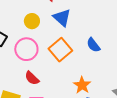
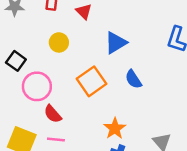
blue triangle: (62, 18) -> (116, 43), moved, turned 42
pink circle: (26, 49) -> (37, 86), moved

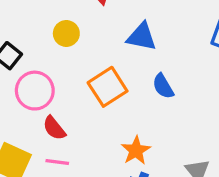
blue triangle: (116, 43) -> (142, 37), turned 40

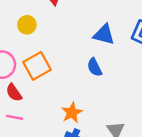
blue triangle: (142, 37) -> (104, 35), moved
orange square: (108, 87) -> (37, 66), moved

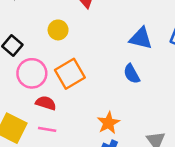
red semicircle: (14, 93) -> (46, 103), turned 144

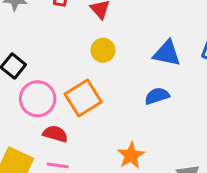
yellow circle: (58, 30) -> (103, 50), moved
blue semicircle: (132, 74) -> (157, 96), turned 102

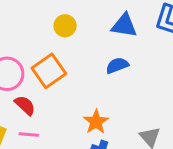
red semicircle: (55, 134) -> (25, 105), turned 30

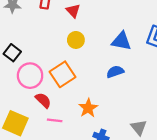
orange star: (96, 122) -> (88, 108), moved
pink line: (29, 134) -> (55, 120), moved

